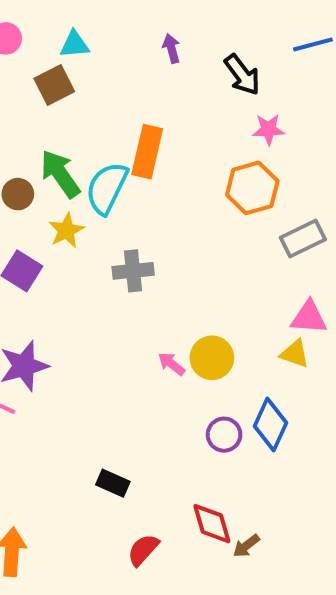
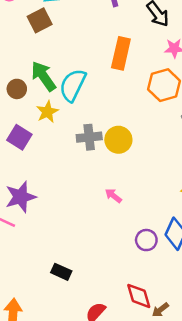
orange rectangle: (147, 152) -> (121, 53), moved
yellow circle: (212, 358) -> (118, 140), moved
black rectangle: (113, 483) -> (61, 272), moved

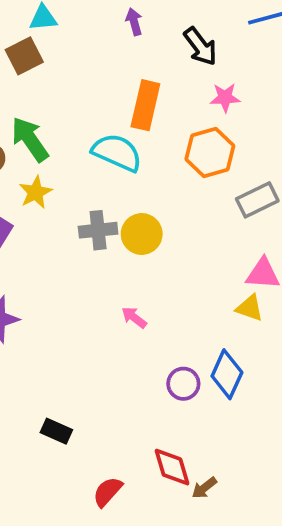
cyan semicircle: (73, 85) -> (117, 153), moved, turned 88

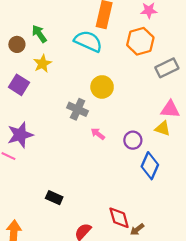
green arrow: (30, 139) -> (39, 34), size x0.7
gray cross: (98, 230) -> (78, 109), moved, turned 30
purple circle: (183, 384) -> (133, 140), moved

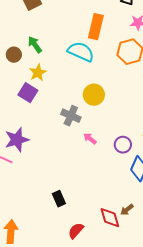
purple square: (19, 85) -> (28, 93), moved
black rectangle: (54, 198) -> (59, 199), moved, turned 42
brown arrow: (137, 229) -> (127, 210), moved

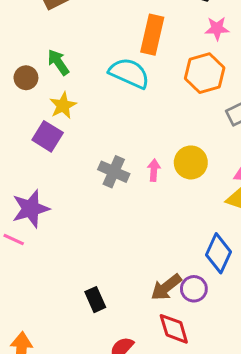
yellow circle: (94, 95) -> (191, 162), moved
pink arrow: (90, 139) -> (154, 170), moved, turned 56
purple circle: (123, 145) -> (194, 289), moved
brown arrow: (127, 210) -> (166, 287), moved, size x1.5

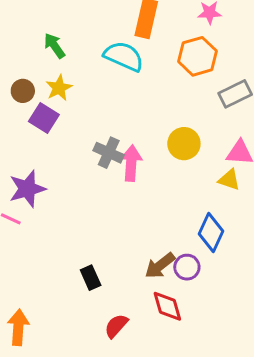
brown circle: (26, 78) -> (23, 91), moved
pink arrow: (154, 170) -> (131, 163), moved, size x1.6

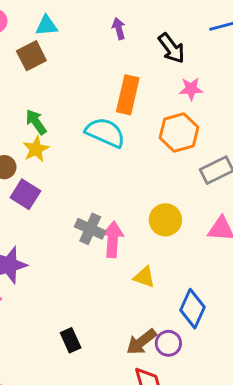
yellow star: (59, 88) -> (36, 149), moved
yellow triangle: (229, 180) -> (144, 277), moved
black rectangle: (91, 278) -> (71, 340), moved

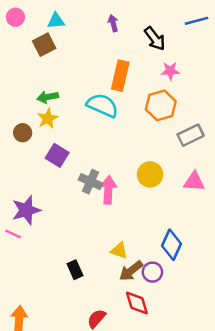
green arrow: (36, 122) -> (48, 97), turned -66
purple square: (25, 194) -> (57, 155), moved
yellow triangle: (144, 277) -> (119, 251), moved

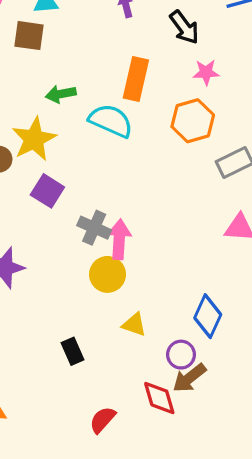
brown square: (44, 45) -> (29, 36), turned 35
green arrow: (48, 97) -> (61, 94), moved
yellow star: (48, 118) -> (34, 139), size x1.5
yellow circle: (150, 174) -> (108, 274), moved
brown arrow: (131, 271) -> (189, 378), moved

